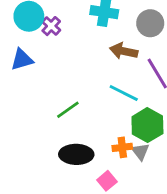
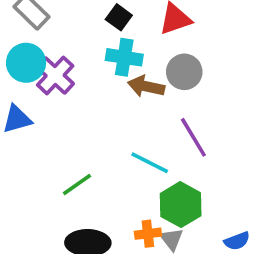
purple cross: (51, 26) -> (55, 75), size x1.5
brown arrow: (124, 51) -> (146, 86), moved

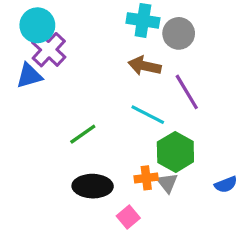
cyan cross: (124, 57) -> (143, 20), moved
purple cross: (55, 75) -> (49, 50), moved
brown arrow: (146, 86) -> (145, 66), moved

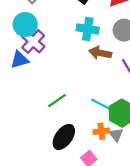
cyan cross: (143, 20) -> (88, 29), moved
cyan line: (148, 115) -> (102, 105), moved
black ellipse: (93, 186) -> (64, 137), turned -55

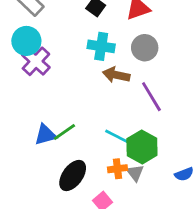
blue triangle: (20, 60) -> (45, 135), moved

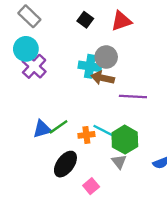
cyan cross: (101, 46) -> (90, 66), moved
gray circle: (145, 48) -> (106, 57), moved
purple line: (151, 97) -> (133, 97), turned -56
orange cross: (117, 169) -> (86, 135), moved

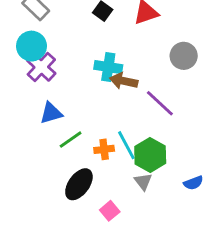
gray circle: (106, 57) -> (184, 56), moved
purple line: (133, 97) -> (160, 103), turned 40
blue triangle: (42, 129) -> (51, 113), moved
cyan line: (105, 131) -> (126, 145), turned 35

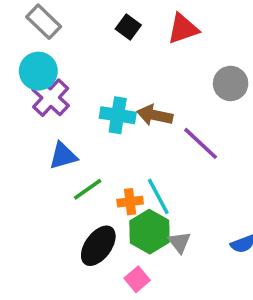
cyan cross: (108, 67) -> (118, 115), moved
green hexagon: (150, 155) -> (149, 232), moved

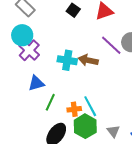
purple line: (201, 143) -> (111, 45), moved
green line: (88, 189) -> (50, 102), turned -30
gray triangle: (179, 242) -> (113, 131), moved

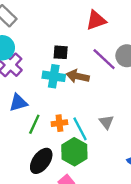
black square: (73, 10) -> (61, 52), moved, turned -32
orange cross: (74, 109) -> (59, 123), moved
gray triangle: (113, 131) -> (106, 122), moved

